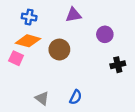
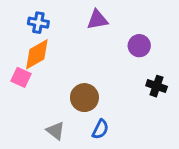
orange diamond: (28, 41) -> (37, 54), turned -45
brown circle: (59, 50) -> (84, 98), moved
black cross: (118, 65) -> (157, 86), turned 32

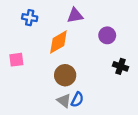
orange diamond: (37, 54) -> (58, 42), moved
pink square: (21, 77) -> (16, 60), turned -32
gray triangle: (56, 131) -> (64, 101), moved

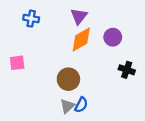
purple triangle: (75, 15) -> (79, 16), turned -42
orange diamond: (58, 42) -> (81, 40), moved
gray triangle: (64, 101) -> (67, 106), turned 40

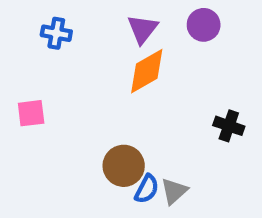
purple circle: (113, 37) -> (204, 25), moved
brown circle: (68, 79) -> (124, 166), moved
gray triangle: (67, 106) -> (174, 191), moved

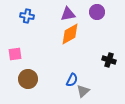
purple triangle: (143, 29) -> (68, 14), turned 42
brown circle: (124, 166) -> (28, 79), moved
blue semicircle: (147, 189) -> (72, 80), moved

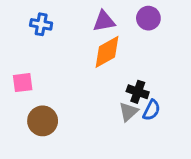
black cross: (109, 60) -> (138, 92), moved
blue semicircle: (72, 80) -> (151, 110), moved
gray triangle: (83, 91) -> (128, 112), moved

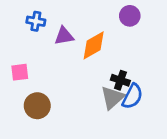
purple triangle: (104, 21) -> (64, 36), moved
blue semicircle: (151, 110) -> (132, 96), size x1.4
gray triangle: (128, 112) -> (112, 98), size x1.4

